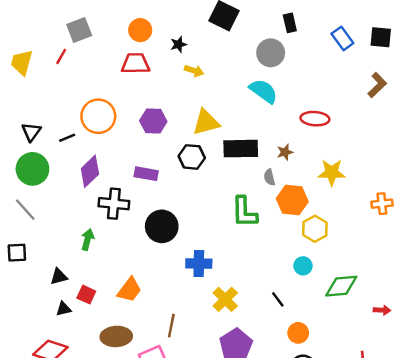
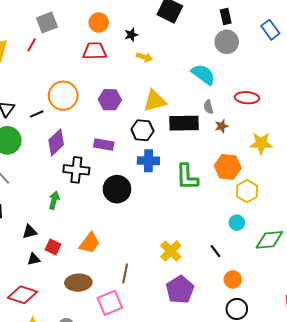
gray circle: (271, 53) -> (227, 42), moved
gray semicircle: (269, 177) -> (208, 107), moved
blue cross: (199, 263) -> (148, 161), moved

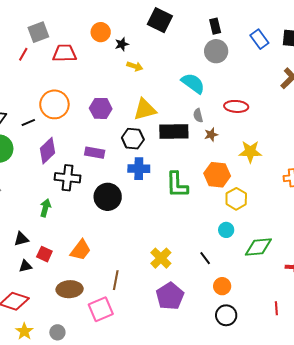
orange circle: (99, 23) -> (101, 32), moved
red trapezoid: (95, 51) -> (65, 53), moved

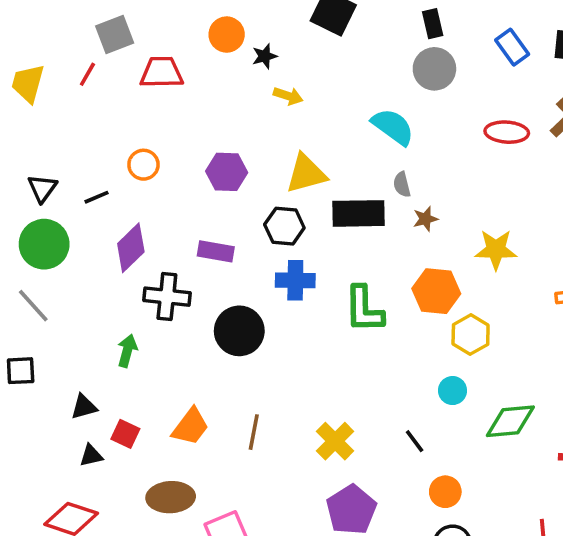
orange circle: (54, 104) -> (143, 165), size x0.6
red ellipse: (236, 106) -> (507, 132), moved
brown line: (116, 280) -> (254, 432), moved

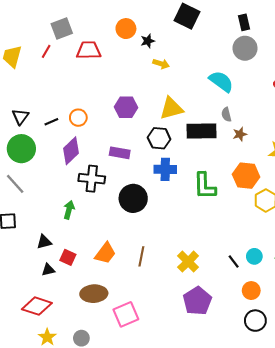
orange circle: (143, 165) -> (78, 118), moved
cyan circle: (453, 391) -> (254, 256), moved

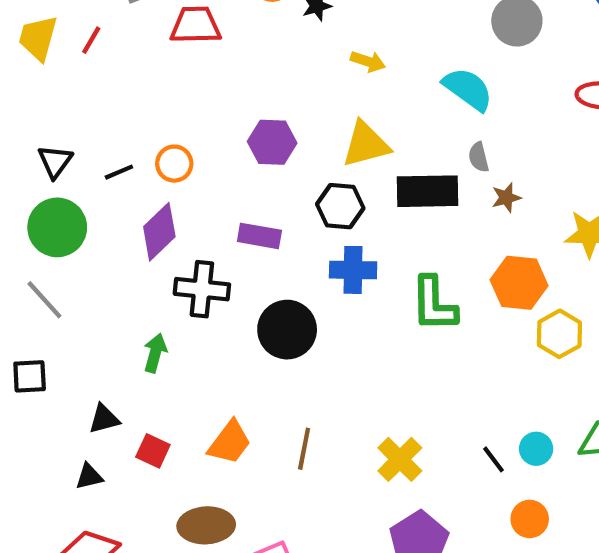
red line: (46, 51) -> (91, 40), moved
yellow arrow: (161, 64) -> (368, 61), moved
black triangle: (48, 270) -> (89, 476), moved

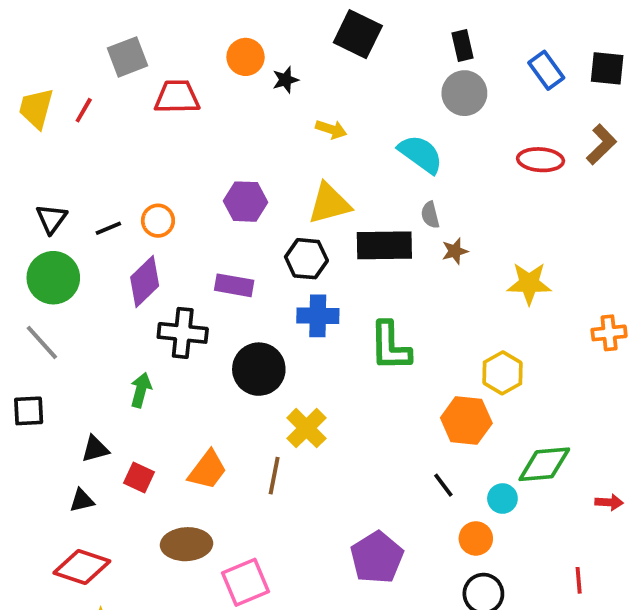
orange hexagon: (519, 283) -> (466, 420), moved
cyan circle: (536, 449) -> (502, 499), moved
yellow cross: (400, 459) -> (306, 428), moved

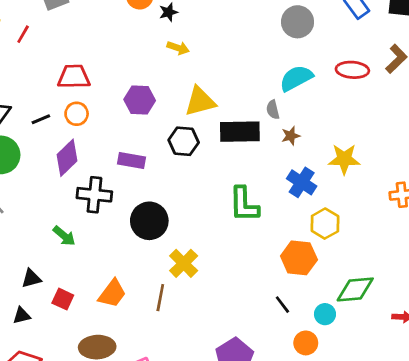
red trapezoid: (177, 97) -> (74, 77), moved
yellow arrow: (331, 129) -> (178, 48), moved
cyan semicircle: (421, 154) -> (296, 78), moved, turned -64
blue cross: (318, 316) -> (302, 182), moved, turned 32
green arrow: (141, 390) -> (64, 236), turned 115

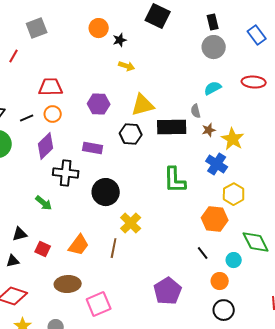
cyan semicircle: (296, 78) -> (213, 88), size x0.7
yellow star: (344, 159) -> (233, 139), moved, turned 30
green diamond: (355, 289) -> (256, 242), turned 68

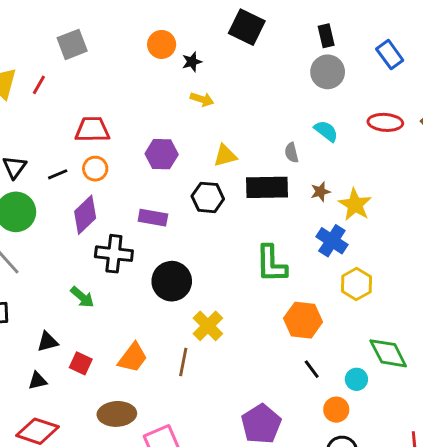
cyan semicircle: (213, 88) -> (326, 131), turned 66
yellow triangle: (143, 105) -> (225, 156), size x0.7
gray semicircle: (196, 111) -> (292, 153), moved
orange hexagon: (215, 219) -> (303, 320), moved

